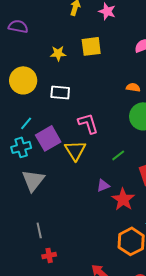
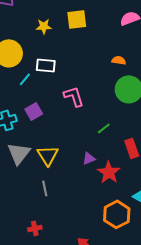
cyan line: (26, 123) -> (25, 79), moved
purple square: (48, 138) -> (34, 111), size x0.7
yellow triangle: (75, 150) -> (48, 155), moved
gray line: (39, 230) -> (45, 188), moved

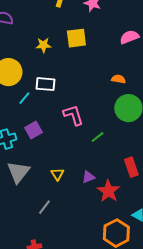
green line: (104, 128) -> (97, 137), moved
yellow triangle: (48, 155) -> (57, 174), moved, size x0.6
gray line: (45, 188) -> (44, 207), turned 49

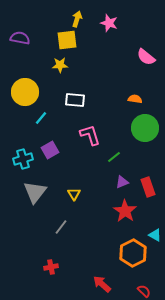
pink semicircle: (129, 37) -> (146, 57), turned -120
yellow square: (76, 38) -> (67, 40), moved
white rectangle: (45, 84) -> (75, 100), moved
purple triangle: (88, 177) -> (122, 182), moved

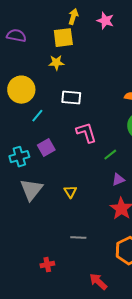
gray line: (61, 227) -> (78, 238), moved, turned 56

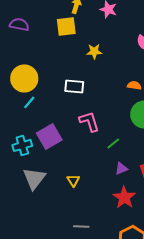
yellow star: (56, 63) -> (94, 51), moved
cyan line: (37, 116) -> (29, 102), moved
purple square: (46, 148) -> (49, 136), size x1.4

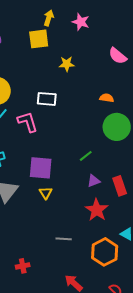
pink L-shape: (89, 121) -> (28, 122), moved
purple square: (49, 136) -> (41, 168), moved, turned 35
gray line: (81, 226) -> (64, 239), moved

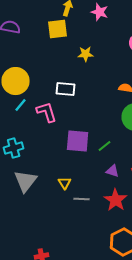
purple square: (41, 168) -> (78, 141), moved
purple triangle: (94, 181) -> (113, 171), turned 40
gray line: (64, 239) -> (82, 199), moved

